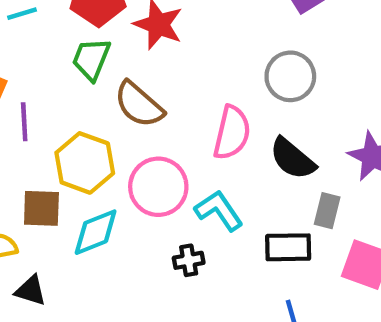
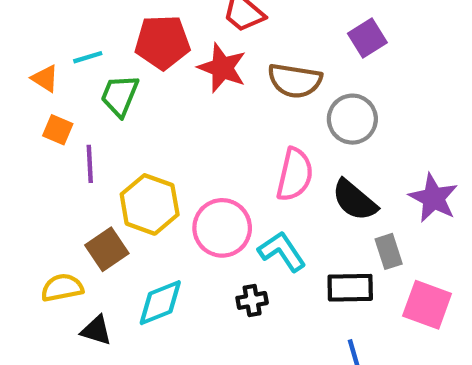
green trapezoid: (91, 59) -> (120, 96), moved
brown semicircle: (139, 105) -> (295, 81), moved, turned -32
brown square: (41, 208) -> (107, 249), turned -36
gray rectangle: (327, 211) -> (389, 251), turned -32
cyan diamond: (96, 232) -> (160, 303), moved

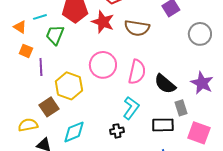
gray circle: (352, 119) -> (200, 34), moved
pink circle: (222, 228) -> (103, 65), moved
cyan L-shape: (282, 251) -> (131, 108), turned 70

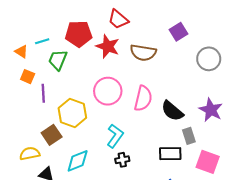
cyan L-shape: (131, 108) -> (115, 136), moved

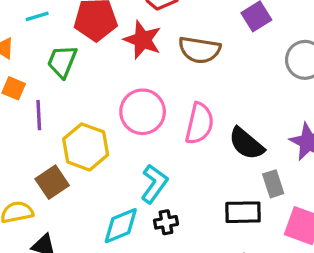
cyan line: (42, 41) -> (37, 16), moved
cyan diamond: (78, 161) -> (121, 226), moved

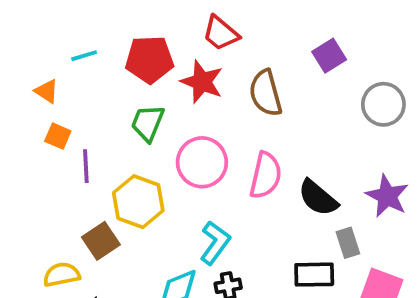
brown semicircle: (199, 50) -> (266, 93), turned 66
green trapezoid: (62, 62) -> (148, 123), moved

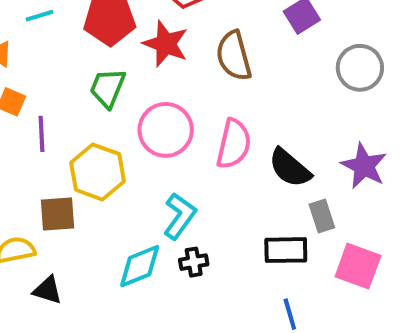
brown square: (101, 241) -> (58, 214), turned 30

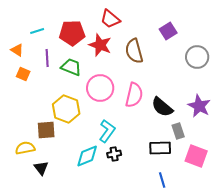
green trapezoid: (108, 88) -> (71, 67), turned 90
purple line: (41, 134) -> (47, 58), moved
black triangle: (47, 290) -> (41, 168), turned 35

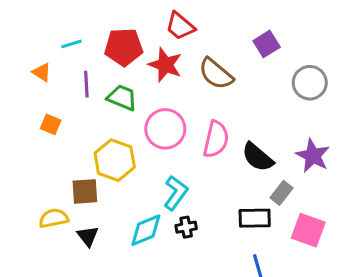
brown semicircle: (134, 51) -> (216, 74), turned -35
orange square: (23, 74) -> (51, 124), moved
gray rectangle: (178, 131) -> (281, 193), turned 56
black triangle: (41, 168) -> (88, 236), moved

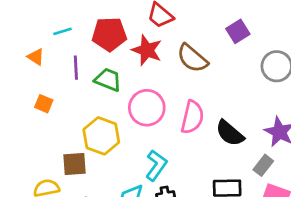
gray rectangle: (281, 193) -> (263, 165), moved

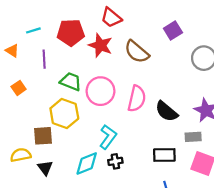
green trapezoid: (108, 80) -> (71, 82), moved
orange square: (44, 104) -> (19, 88), turned 32
gray rectangle: (263, 165) -> (193, 137), turned 49

